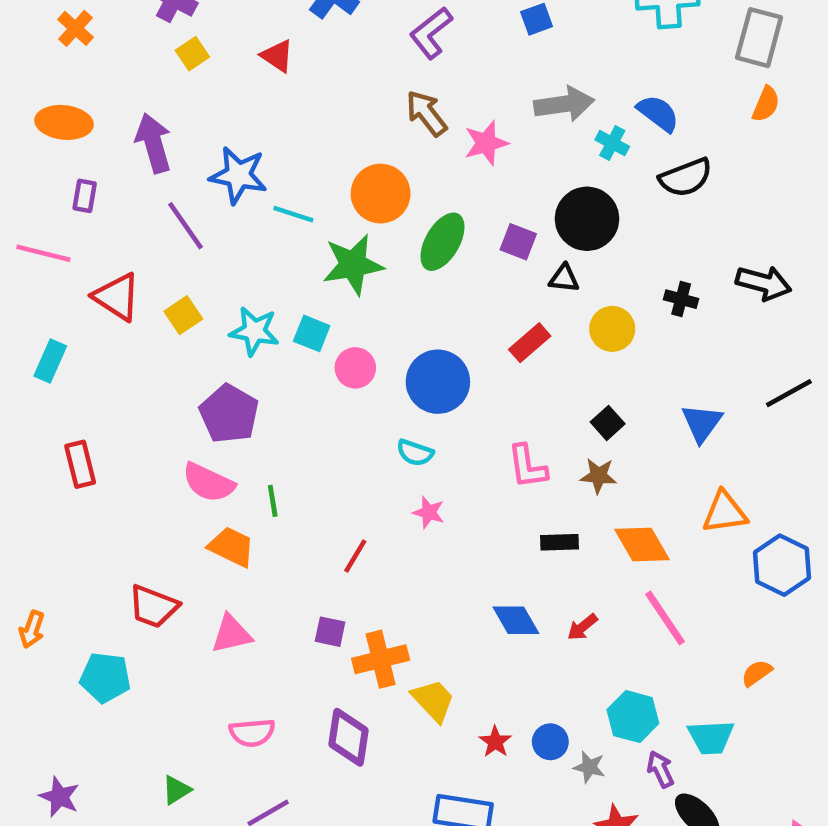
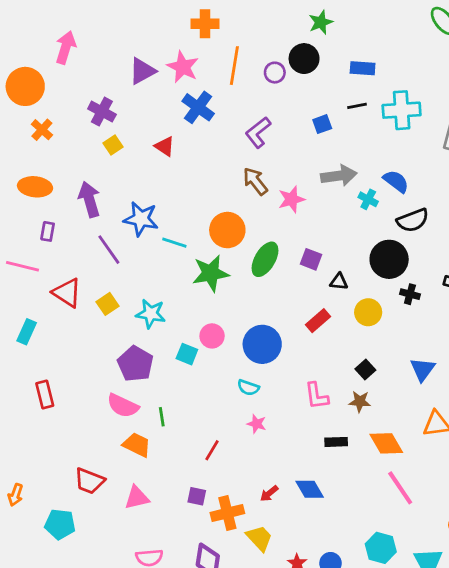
black circle: (587, 219) -> (389, 259), moved
cyan square: (312, 333) -> (187, 354), moved
red arrow: (582, 627) -> (269, 493), moved

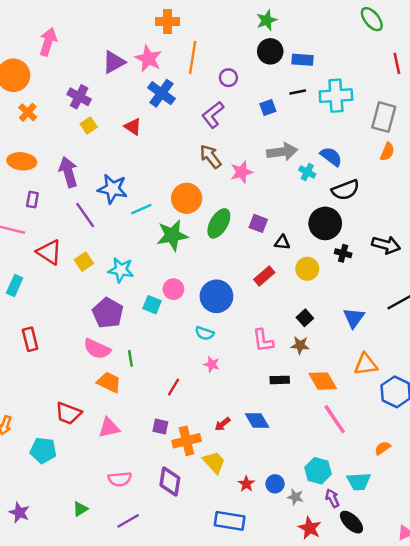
black circle: (304, 59) -> (270, 51), moved
purple circle: (275, 73) -> (228, 78), moved
cyan line: (174, 243) -> (141, 209), turned -42

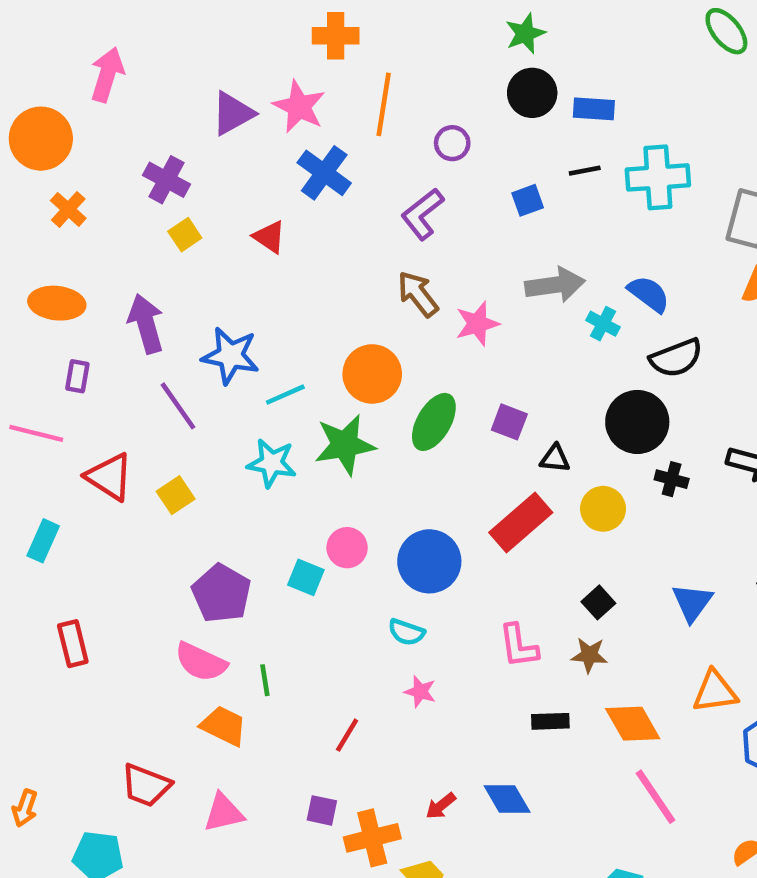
cyan star: (121, 270) -> (272, 463), moved
red rectangle: (264, 276) -> (521, 523), size x1.5

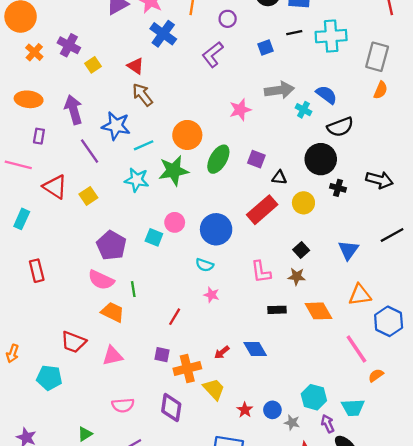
purple cross: (167, 180) -> (69, 45), moved
brown arrow: (418, 294) -> (142, 95), moved
pink line: (656, 797) -> (356, 349), moved

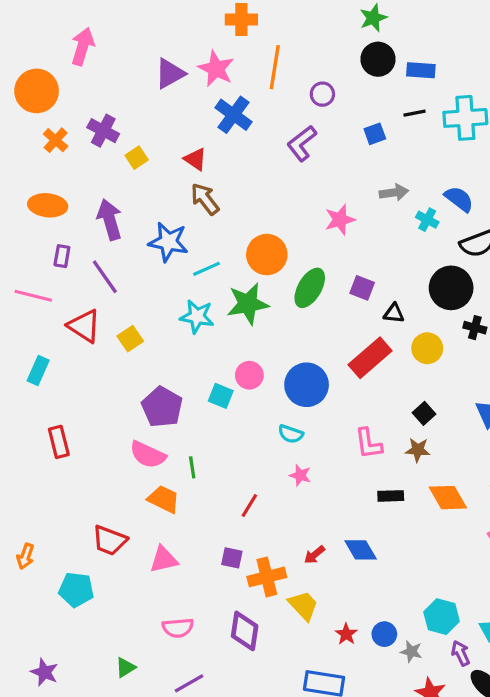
gray arrow: (279, 90) -> (394, 193), size x0.7
purple line: (90, 151) -> (105, 277), moved

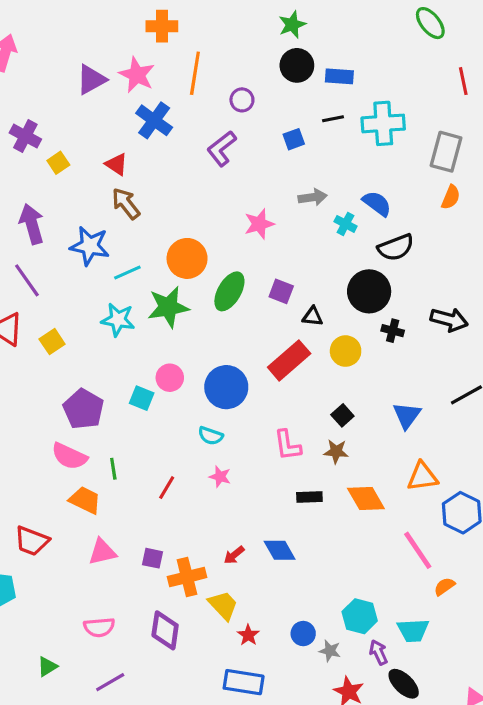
red line: (249, 505) -> (167, 488), moved
pink triangle: (164, 559) -> (102, 552), moved
red star: (346, 634) -> (248, 635), moved

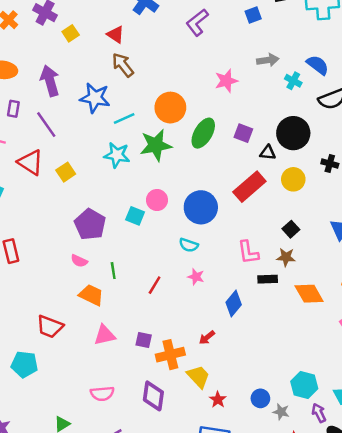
black circle: (369, 291) -> (293, 133), moved
pink semicircle: (69, 456) -> (79, 261), size x0.6
black rectangle: (309, 497) -> (268, 279), moved
blue diamond: (280, 550) -> (234, 303), moved, turned 70

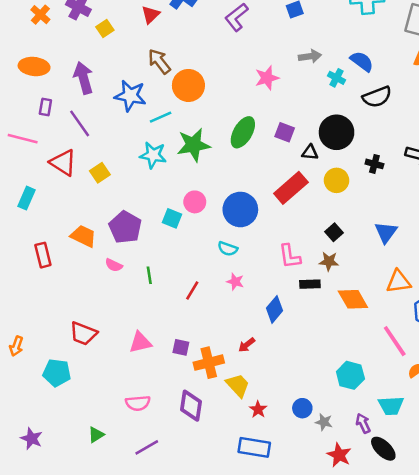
red triangle: (116, 35) -> (150, 15), moved, turned 42
orange circle: (170, 108) -> (188, 85), moved
orange trapezoid: (91, 295) -> (83, 236), moved
cyan hexagon: (304, 385) -> (350, 375), moved

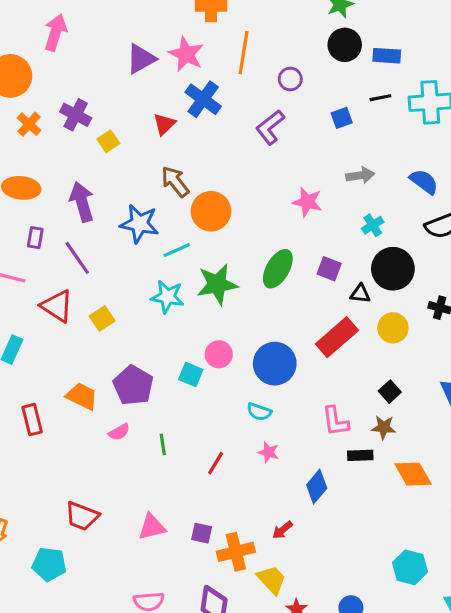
pink star: (267, 78) -> (307, 202), turned 30
cyan cross: (337, 78) -> (373, 225), moved, turned 30
pink semicircle: (114, 265) -> (119, 432), turned -54

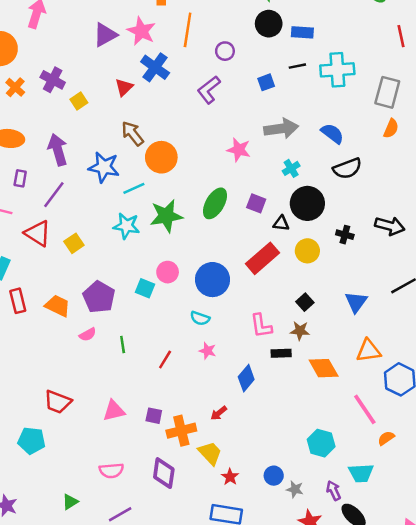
gray arrow: (360, 175) -> (281, 128), size x1.5
purple line: (77, 258) -> (54, 195), turned 72
red rectangle: (32, 420) -> (18, 301), moved

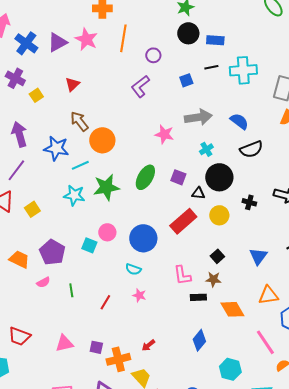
blue cross: (155, 67) -> (26, 43), moved
blue diamond: (246, 378) -> (199, 340), moved

